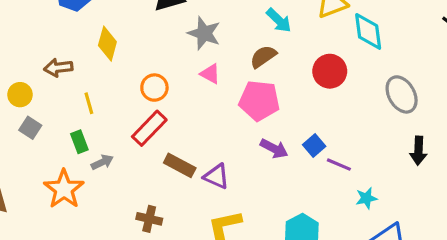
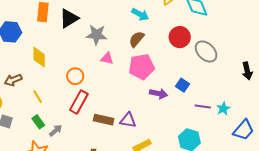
gray ellipse: (402, 94) -> (206, 51), moved
purple line: (339, 165) -> (203, 106), moved

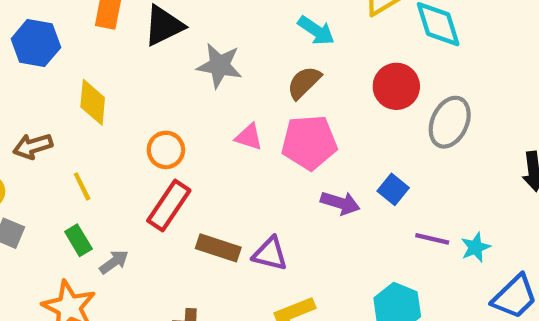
gray ellipse: (206, 51) -> (450, 122), turned 65
pink triangle: (107, 59) -> (249, 137), moved

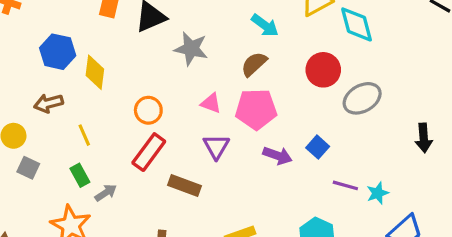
blue hexagon: (36, 43) -> (58, 52), moved
gray ellipse: (450, 122) -> (362, 98), turned 33
purple triangle: (270, 254) -> (216, 147), moved, turned 44

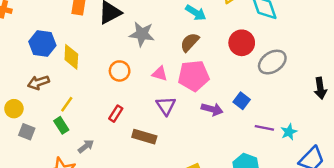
orange circle: (148, 110) -> (120, 71), moved
yellow line: (84, 135) -> (67, 104), turned 63
red rectangle: (149, 152) -> (116, 114), size x0.6
green rectangle: (80, 175) -> (61, 125), moved

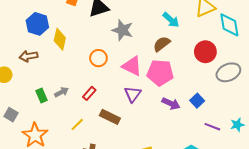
pink triangle: (160, 74) -> (132, 66), size x1.5
yellow line: (67, 104) -> (77, 124), moved
gray square: (27, 132) -> (11, 115), moved
cyan star: (289, 132) -> (237, 125), moved
gray arrow: (86, 146) -> (61, 92), moved

